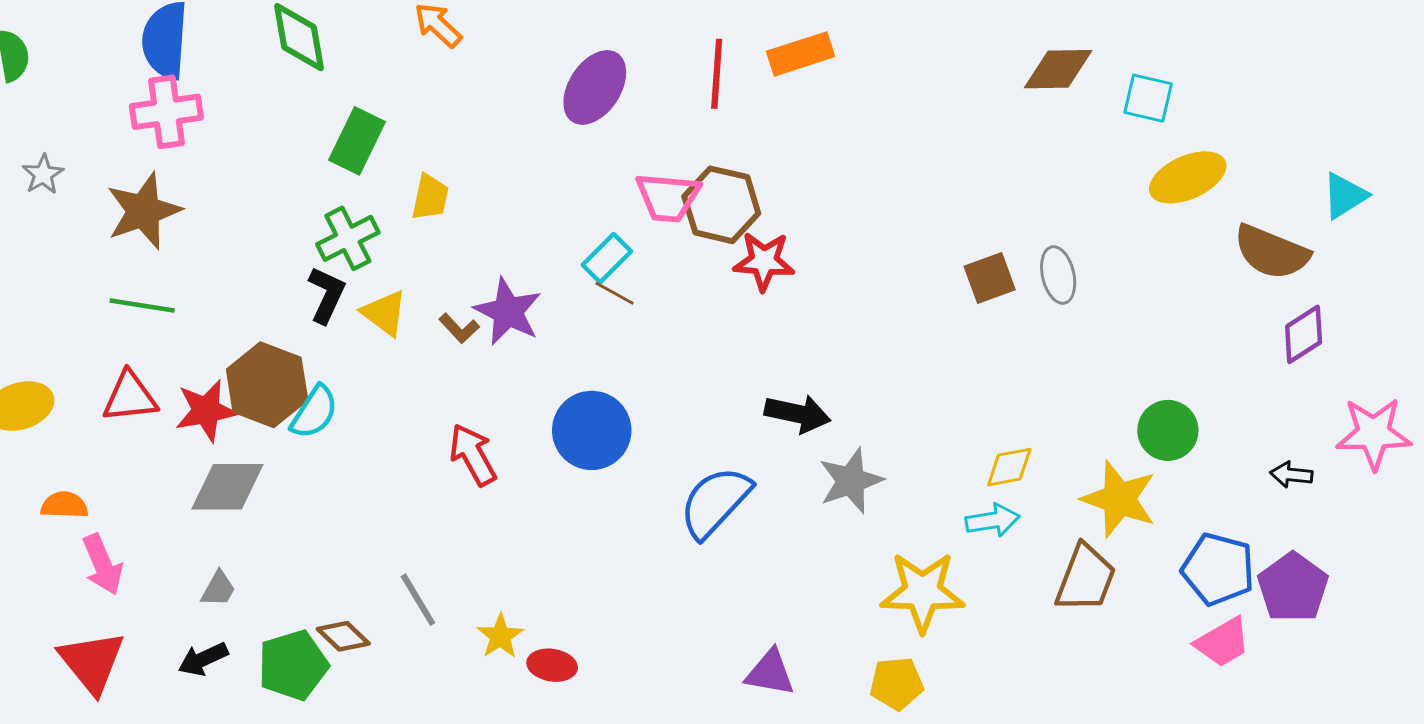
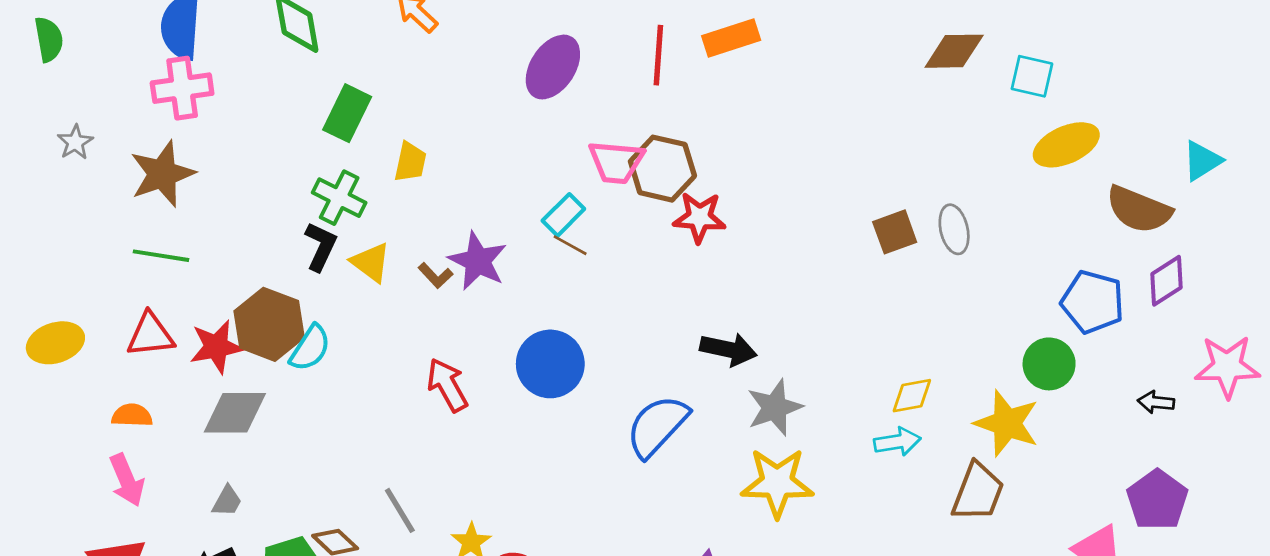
green cross: (348, 238) -> (339, 198), turned -36
orange semicircle: (64, 505) -> (132, 415), moved
blue pentagon: (1218, 569) -> (1093, 302), moved
yellow star: (922, 592) -> (777, 483), moved

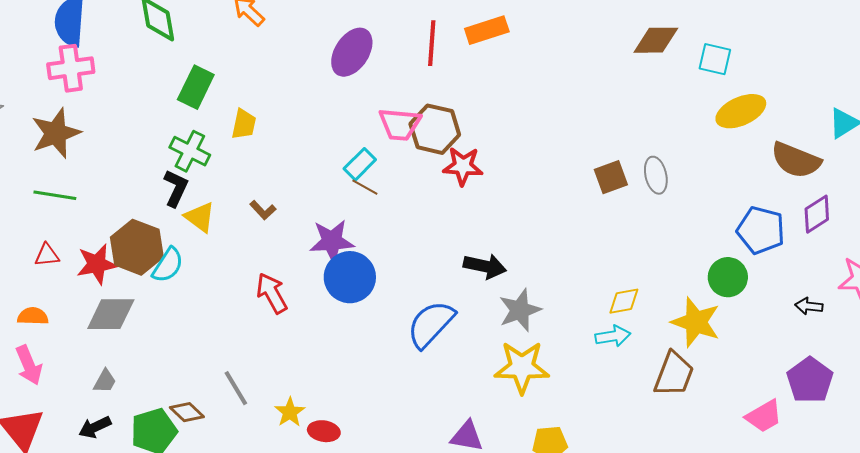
purple star: (478, 261) -> (332, 241), moved, turned -30
yellow triangle: (371, 262) -> (200, 217), moved
red triangle: (150, 335) -> (47, 255), size x0.7

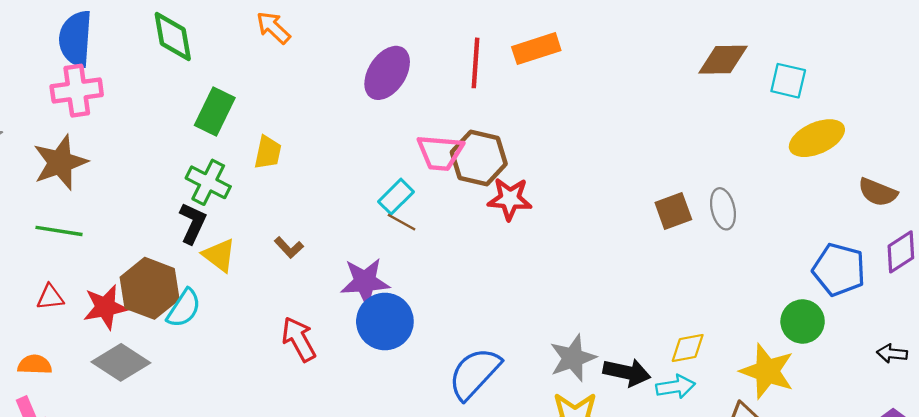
brown semicircle: (796, 160) -> (878, 192), size x0.7
black arrow: (485, 266) -> (627, 372), moved
gray diamond: (111, 314) -> (121, 362), turned 33

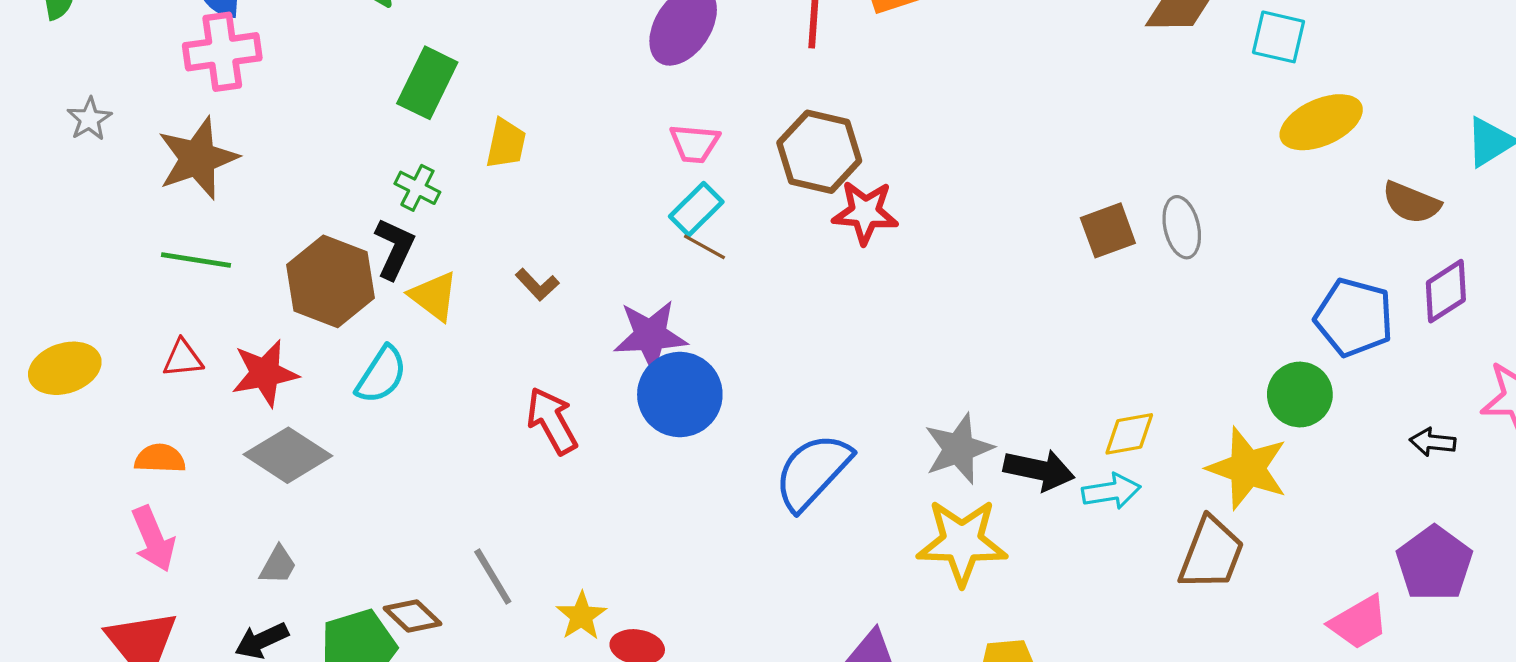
pink trapezoid: (440, 152) -> (695, 144), moved, size x0.7
green cross: (208, 182) -> (417, 188), size x0.7
brown hexagon: (150, 288) -> (330, 281), moved

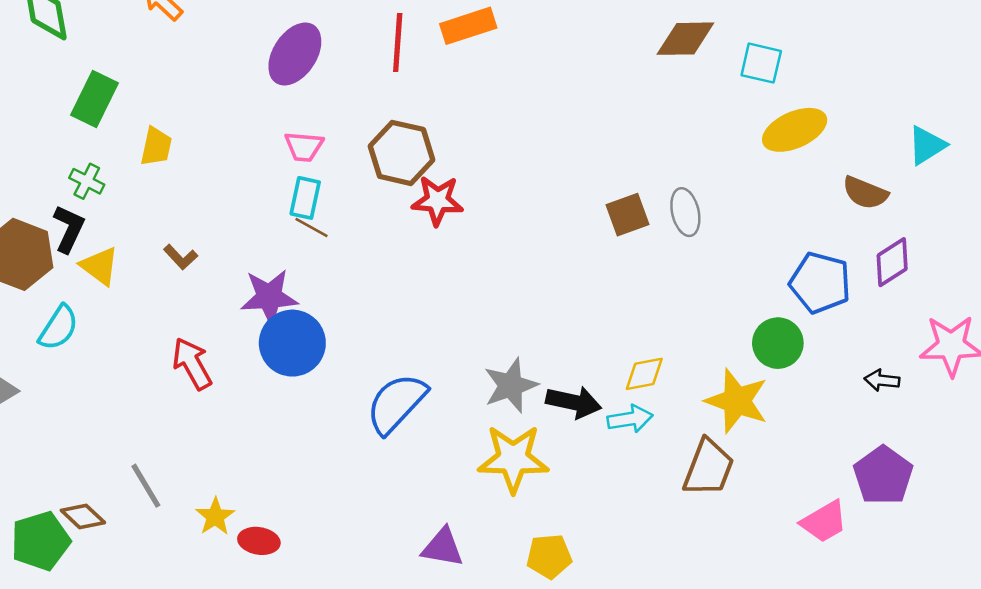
cyan rectangle: (696, 209) -> (305, 198), turned -33

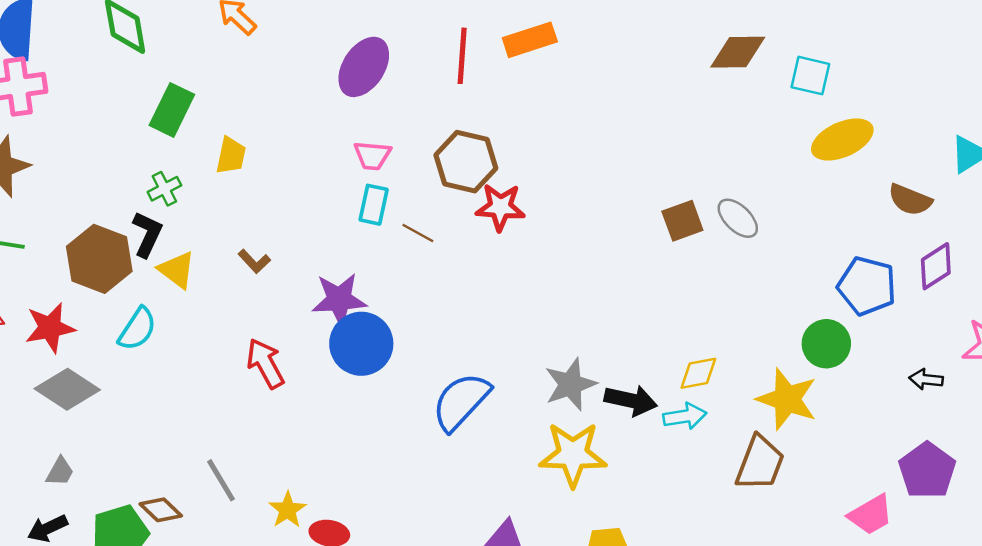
green cross: (87, 181) -> (164, 189), turned 36
gray ellipse: (685, 212) -> (738, 218), turned -33
brown line: (312, 227) -> (418, 233), moved

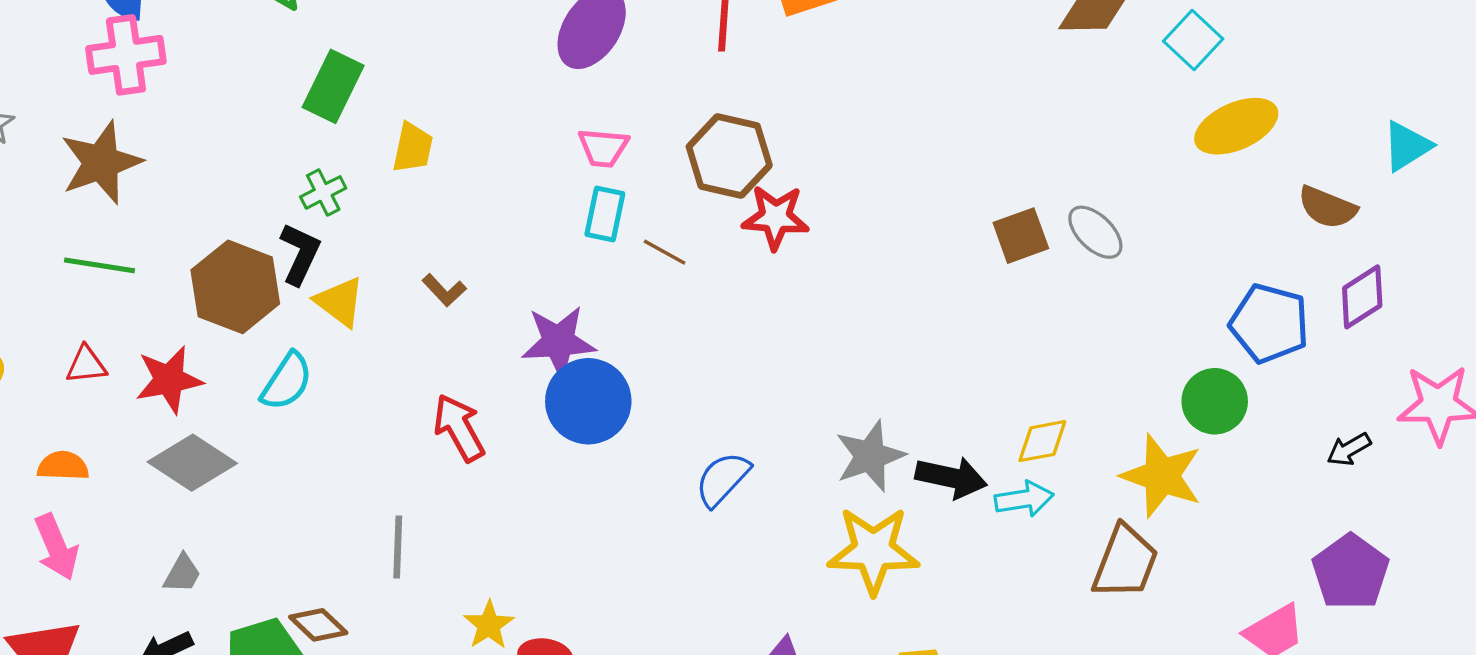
cyan square: (810, 76) -> (1193, 40), turned 30
black arrow: (926, 379) -> (1349, 449), turned -36
blue semicircle: (461, 402) -> (723, 479), size x0.7
gray line: (221, 480) -> (398, 547), moved, turned 33

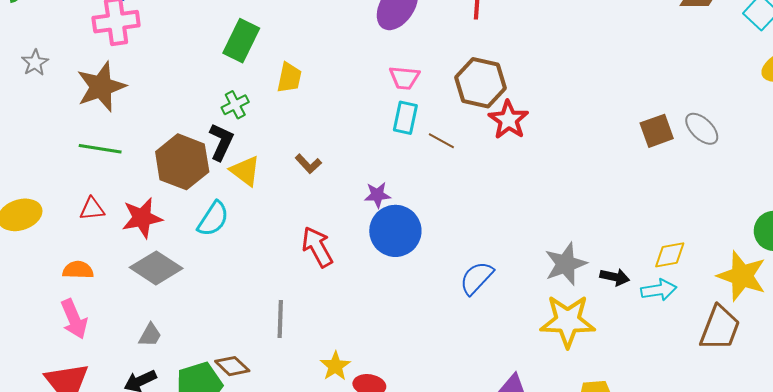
red star: (776, 217) -> (509, 120), turned 30
purple star: (558, 342) -> (377, 195), size x0.6
black arrow: (951, 477) -> (615, 277), size x0.7

